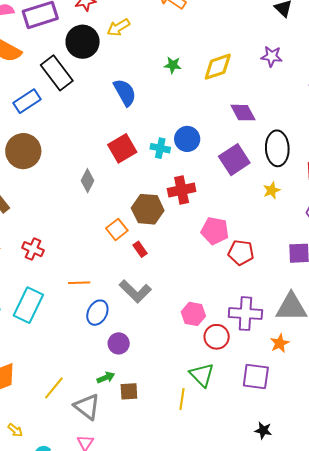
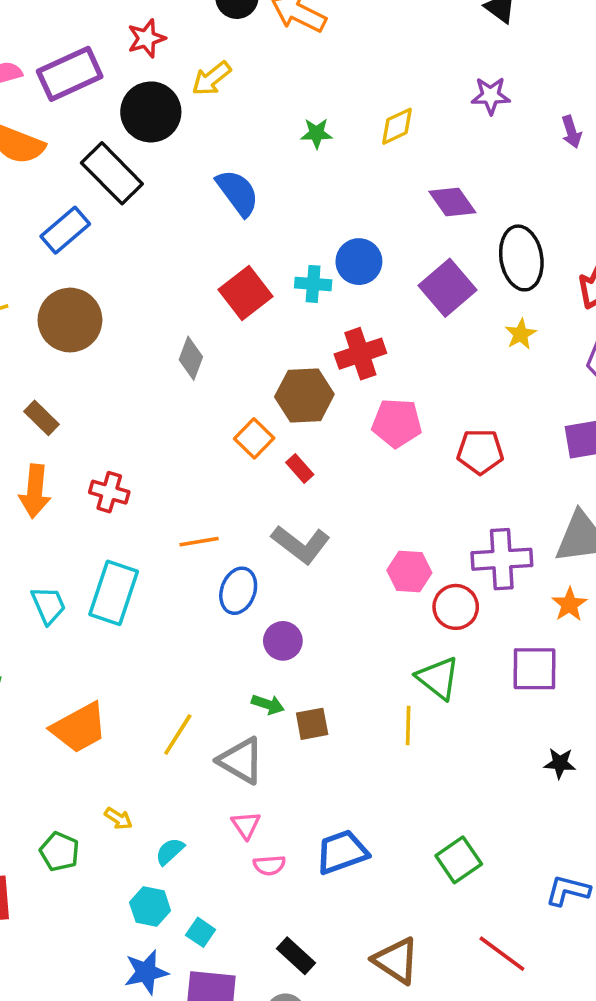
yellow diamond: (218, 67) -> (397, 126), size x0.7
pink pentagon: (215, 231) -> (397, 423), moved
green arrow: (106, 378) -> (268, 704), turned 48

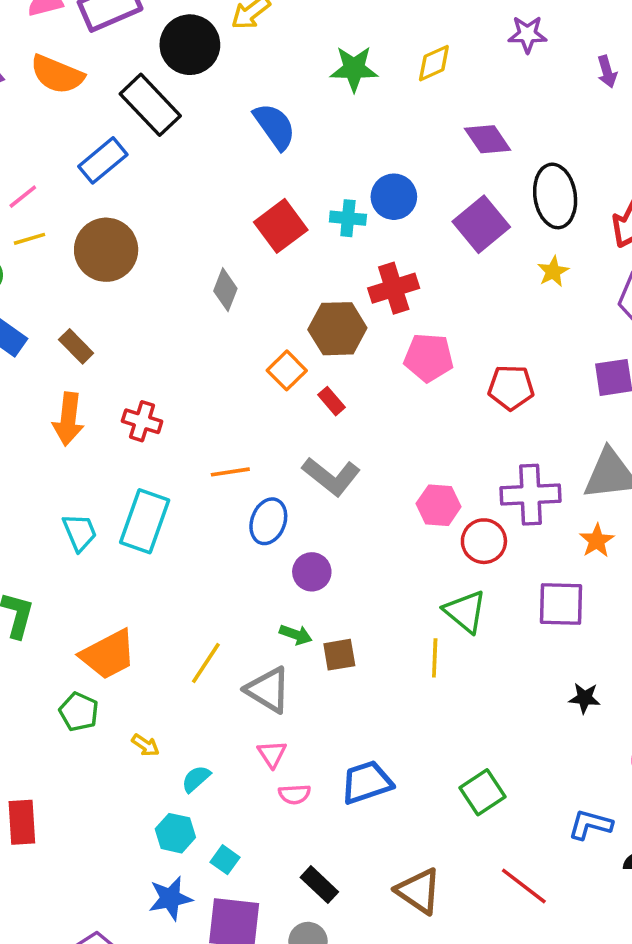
green star: (317, 133) -> (354, 69), size x1.5
green pentagon: (59, 852) -> (79, 712), moved

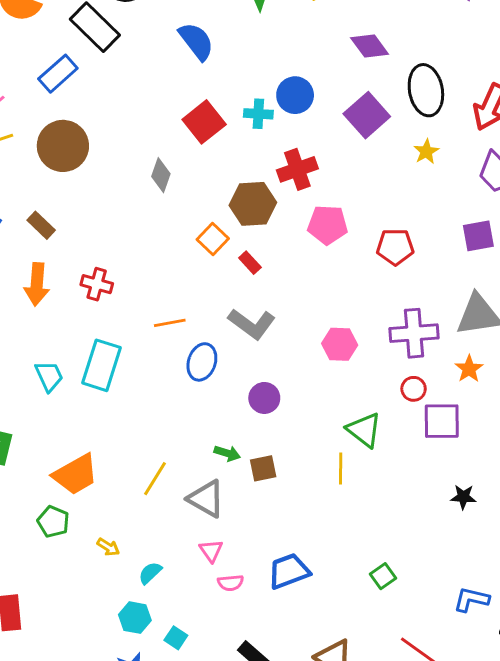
red circle: (484, 541) -> (414, 389), moved, size x0.7
purple circle: (312, 572) -> (264, 398), moved
green square: (482, 792) -> (383, 576), size x0.7

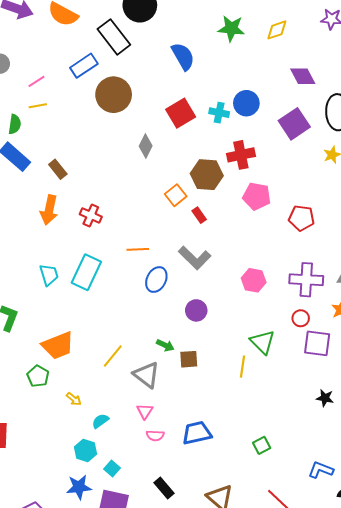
brown circle: (63, 146) -> (114, 95), moved

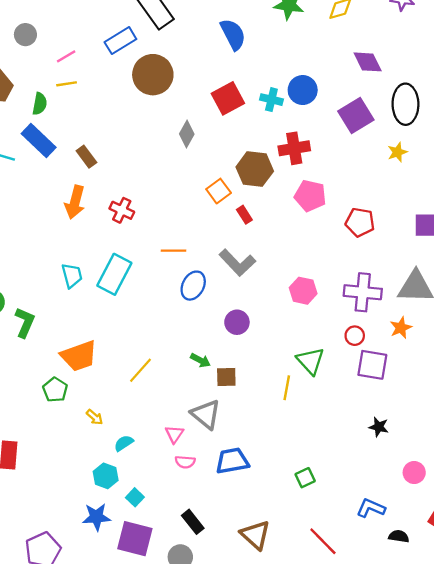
gray triangle: (146, 375) -> (206, 414), moved

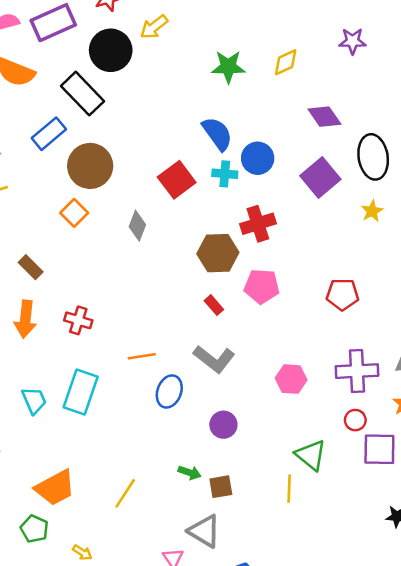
blue semicircle: (233, 34) -> (217, 134), moved
orange square: (219, 191) -> (74, 213), moved
pink pentagon: (310, 196) -> (262, 286), moved

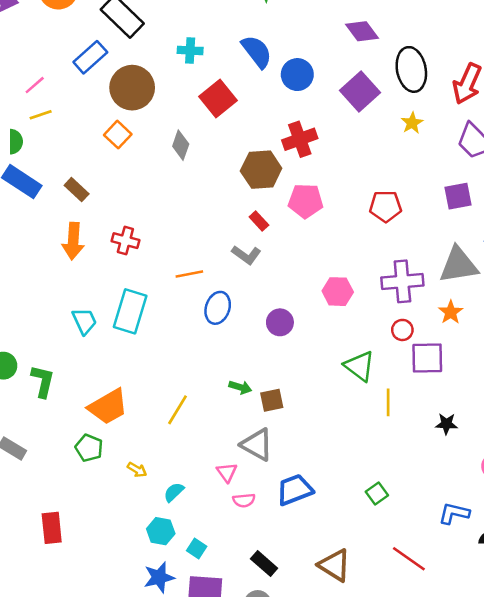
cyan cross: (225, 174) -> (190, 50), moved
gray L-shape: (214, 359) -> (246, 255), moved, size x0.7
purple circle: (223, 425) -> (280, 322), moved
yellow line: (289, 489) -> (388, 402), moved

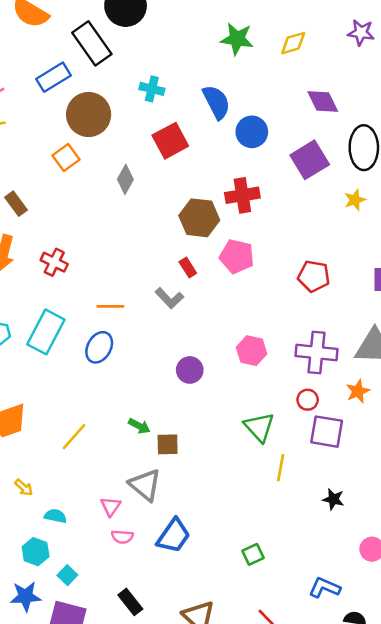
blue ellipse: (218, 308) -> (99, 347), moved
blue trapezoid: (295, 490) -> (174, 536), turned 135
cyan semicircle: (174, 492) -> (55, 516), turned 45

